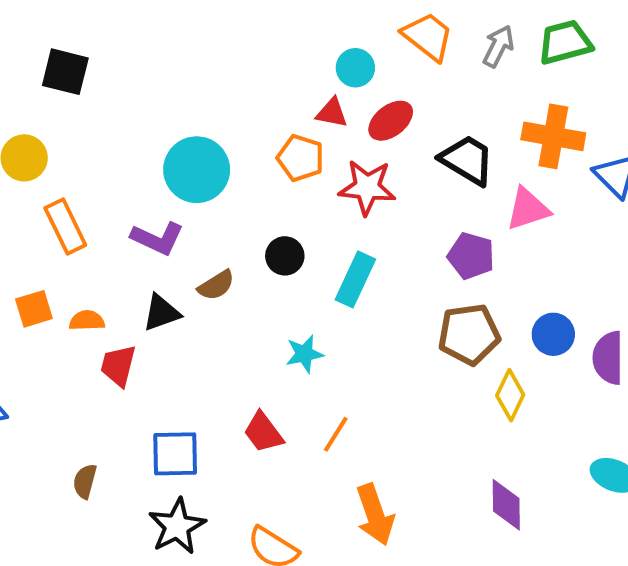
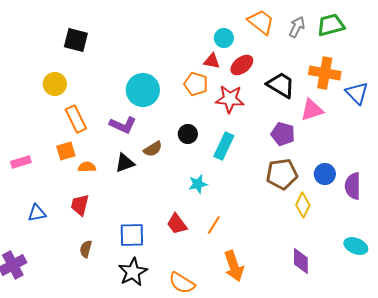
orange square: (34, 309) -> (66, 151), moved
red trapezoid: (118, 366) -> (80, 205), moved

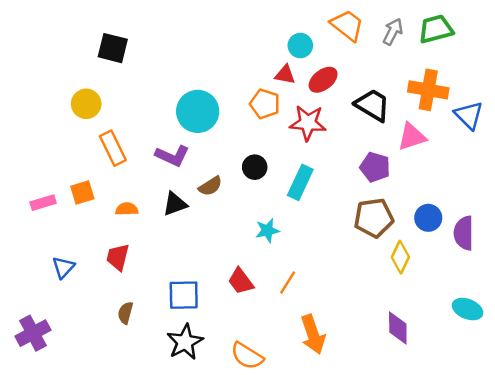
orange square: (66, 151) -> (82, 192), moved
blue triangle: (37, 213) -> (63, 267), turned -36

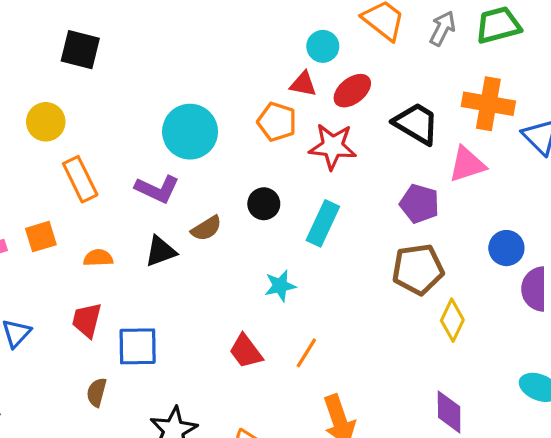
blue circle: (428, 218) -> (506, 248), moved
blue square: (184, 295) -> (138, 346), moved

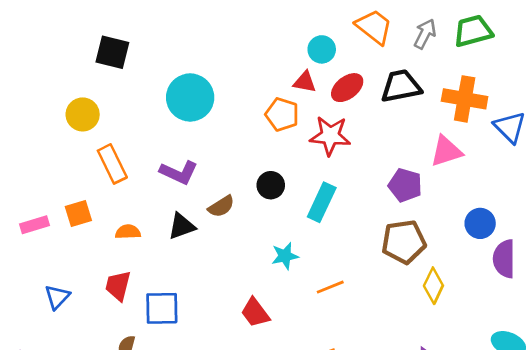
black trapezoid: (416, 123) -> (401, 86), moved, turned -42
cyan circle: (190, 132) -> (190, 97), moved
orange line: (306, 353) -> (330, 287), moved, turned 36

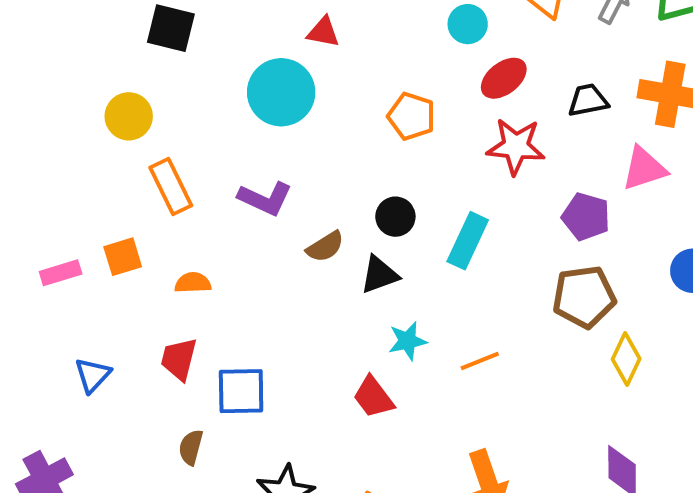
red triangle: (305, 82) -> (323, 32), moved
black trapezoid: (401, 86) -> (588, 100), moved, size x0.7
red star: (330, 136) -> (516, 146), moved
black triangle: (182, 226) -> (379, 275), moved
cyan star: (285, 256) -> (407, 341), moved

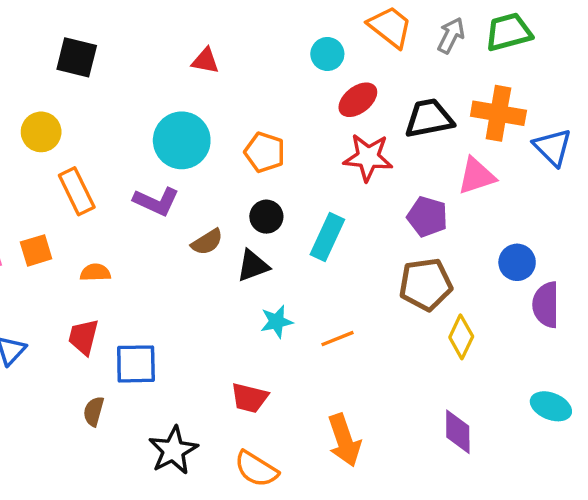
cyan circle: (281, 92) -> (182, 140), moved
black trapezoid: (588, 100) -> (429, 118), size x1.4
orange pentagon: (412, 116) -> (265, 152), moved
red trapezoid: (373, 397) -> (249, 398), moved, turned -39

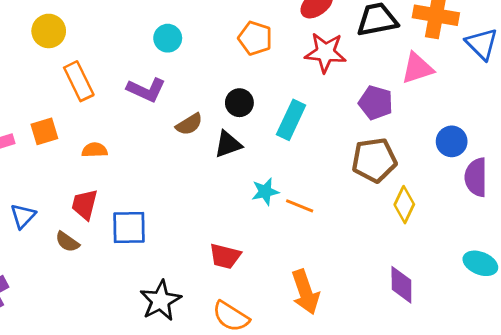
cyan circle: (182, 140) -> (168, 38), size x0.6
orange pentagon: (265, 152) -> (255, 38), moved
cyan star: (277, 322) -> (265, 192), moved
orange line: (338, 339) -> (300, 206), turned 44
brown semicircle: (94, 411) -> (67, 242), moved, turned -70

